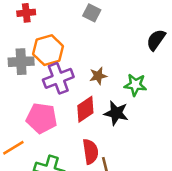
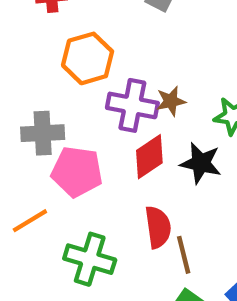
gray cross: (21, 62) -> (43, 133), moved
purple cross: (58, 78) -> (132, 105), moved, turned 32

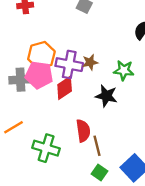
orange hexagon: (88, 58) -> (41, 55), moved
red diamond: (149, 157) -> (65, 88), moved
pink pentagon: (77, 172) -> (39, 75), moved

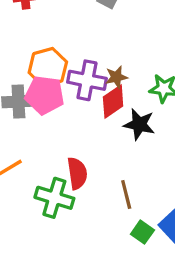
red diamond: (65, 88) -> (113, 102), moved
red semicircle: (83, 131) -> (77, 173), moved
green square: (99, 172) -> (142, 232), moved

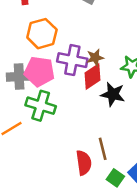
orange hexagon: (48, 67) -> (42, 34), moved
red semicircle: (77, 173) -> (84, 163), moved
green cross: (54, 198) -> (41, 106), moved

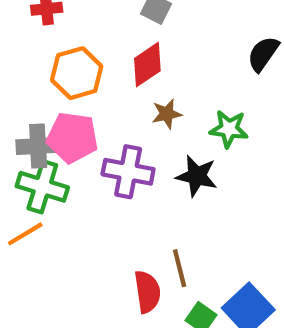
purple cross: (72, 60) -> (128, 172), moved
red diamond: (93, 77) -> (147, 65), moved
green cross: (41, 106) -> (42, 187), moved

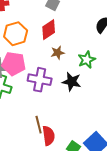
green star: (229, 129) -> (87, 60), turned -30
brown line: (180, 268) -> (39, 125), moved

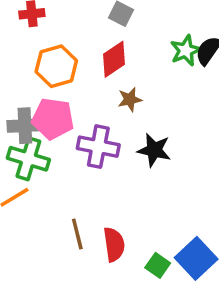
green star: (87, 60) -> (186, 50), moved
brown line: (39, 125) -> (77, 234), moved

